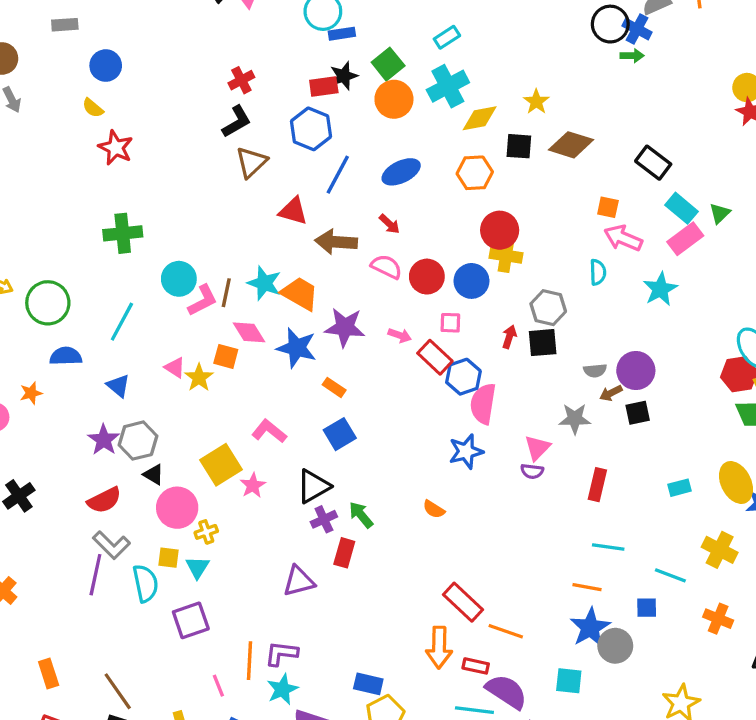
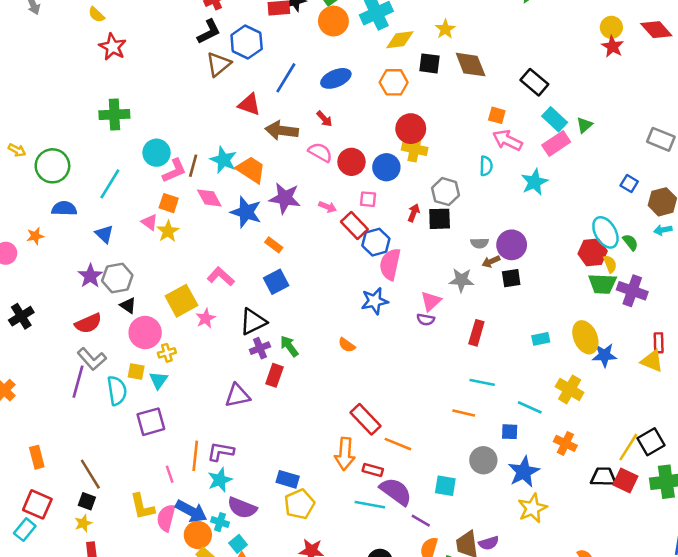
blue hexagon: (311, 129) -> (247, 42), moved
brown diamond: (571, 145) -> (471, 65), turned 48
orange square: (226, 356) -> (169, 203), moved
blue star: (590, 628) -> (524, 472), moved

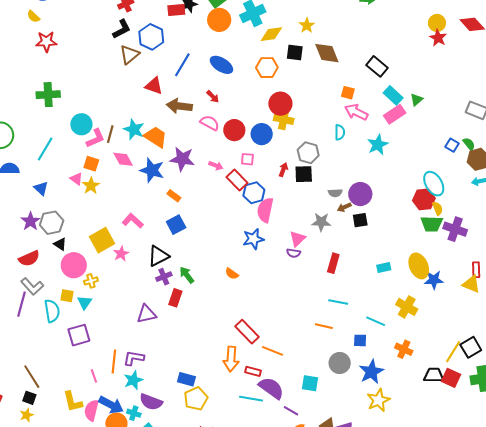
red star: (113, 47) -> (46, 42), turned -30
blue ellipse: (336, 78) -> (221, 65), turned 55
green semicircle: (630, 242) -> (469, 144), moved

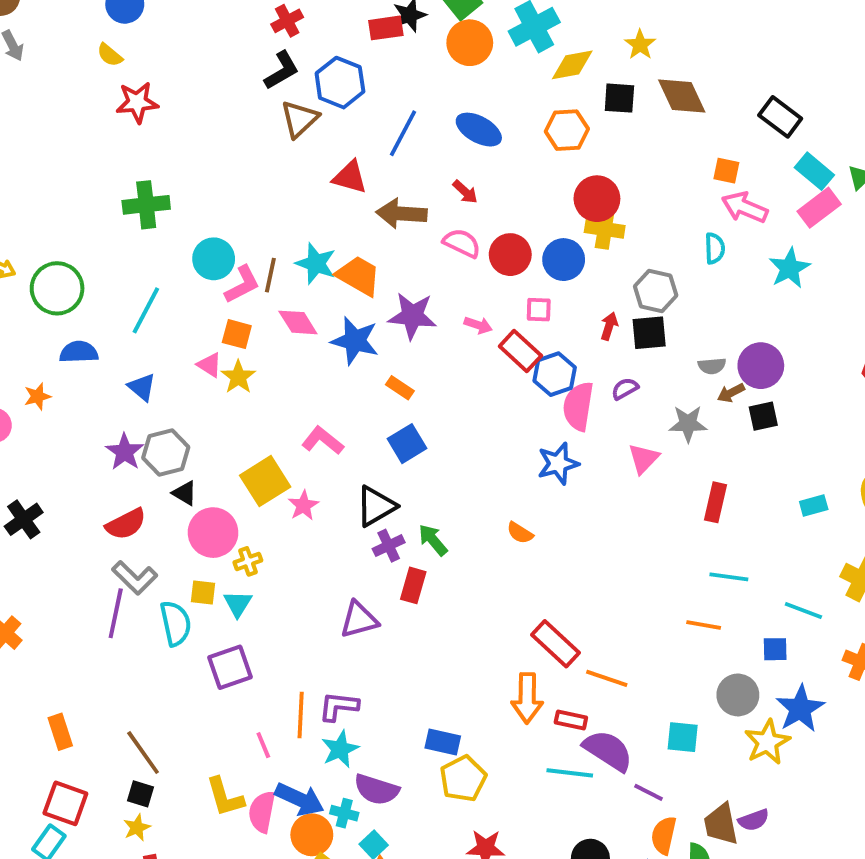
purple semicircle: (293, 253) -> (625, 389), moved, turned 144
yellow star: (378, 400) -> (767, 742), moved

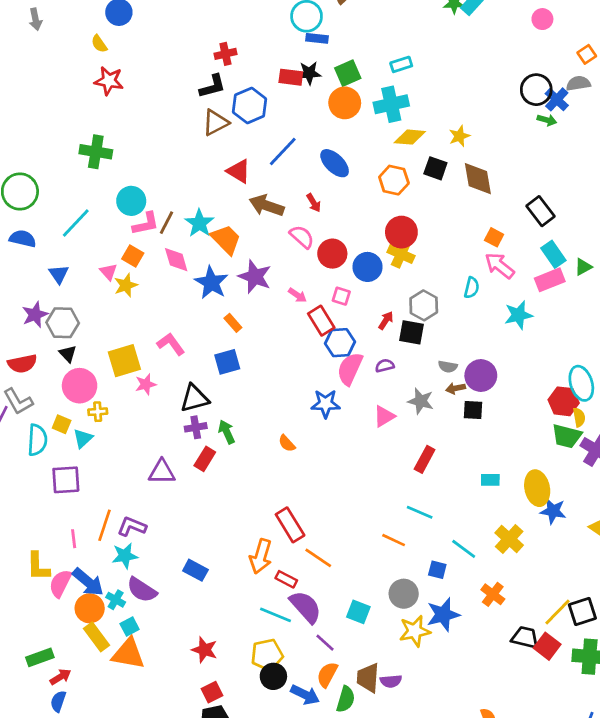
yellow pentagon: (463, 779) -> (267, 655), moved

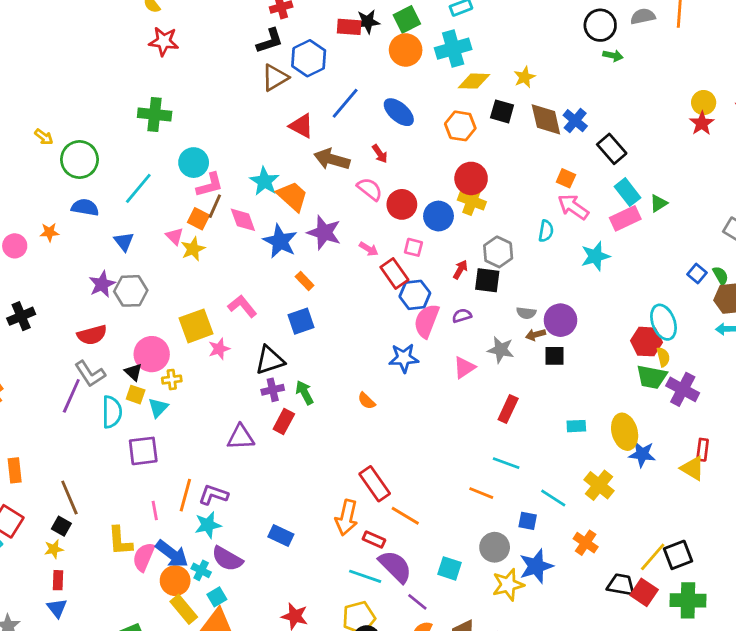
blue cross: (557, 99) -> (575, 121), moved
brown line: (167, 223) -> (215, 206), moved
black triangle: (68, 354) -> (133, 372), moved

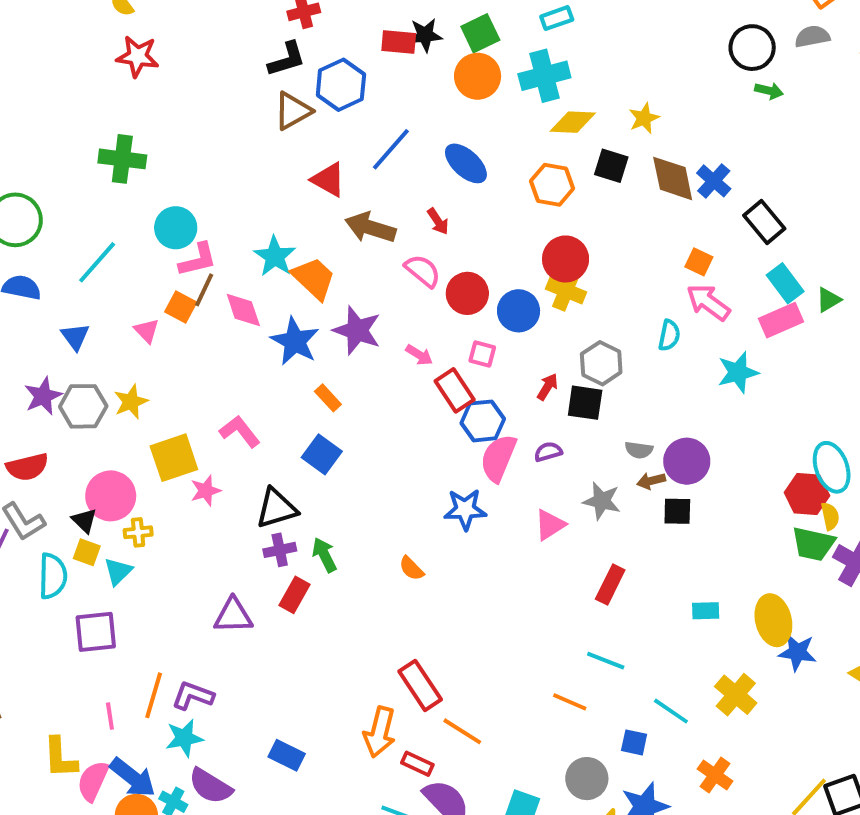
yellow star: (193, 249) -> (131, 402), moved
blue square: (301, 321) -> (322, 454), turned -36

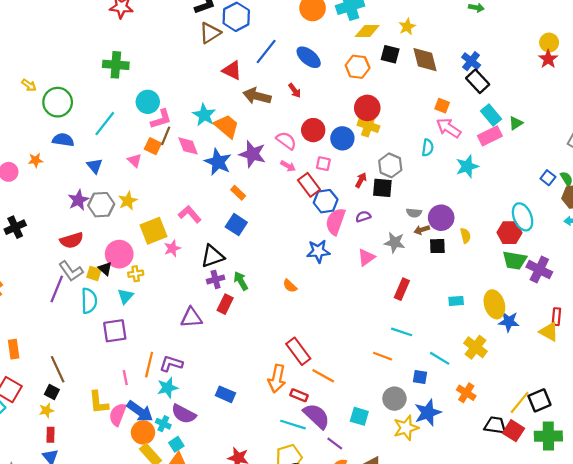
blue cross: (714, 181) -> (471, 61), moved
pink semicircle: (423, 271) -> (286, 141), moved
yellow semicircle: (830, 516) -> (465, 236), moved
yellow square: (87, 552) -> (94, 274), moved

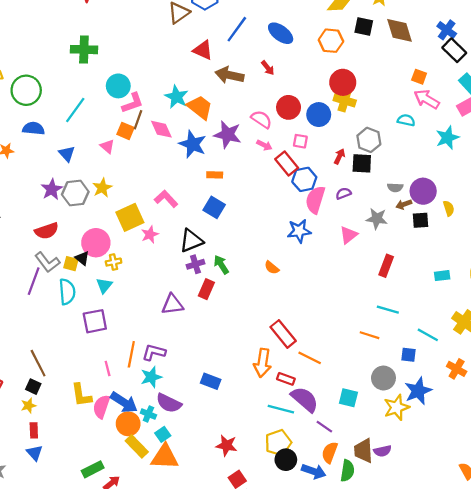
cyan semicircle: (428, 148) -> (406, 120), turned -84
orange rectangle: (238, 193) -> (215, 175), turned -40

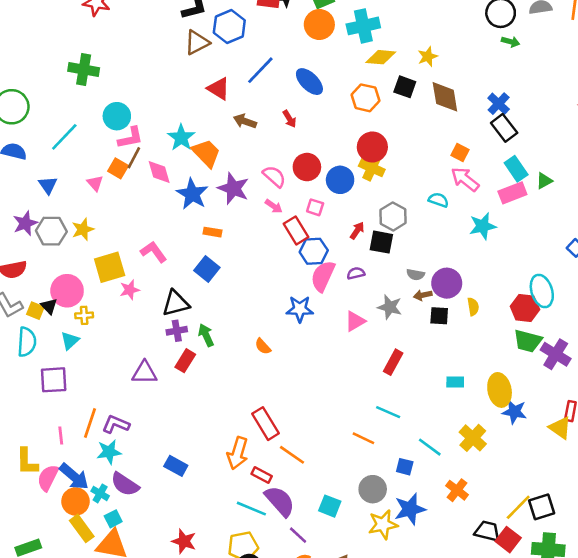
brown arrow: (229, 75) -> (245, 121), size x0.7

